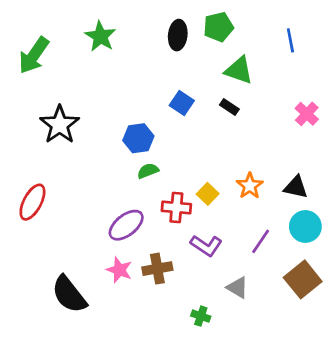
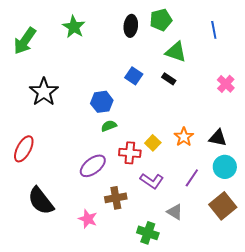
pink star: (119, 270) -> (88, 219), moved
black semicircle: (69, 294) -> (41, 201), moved
green cross: (201, 316) -> (148, 233), size x1.5

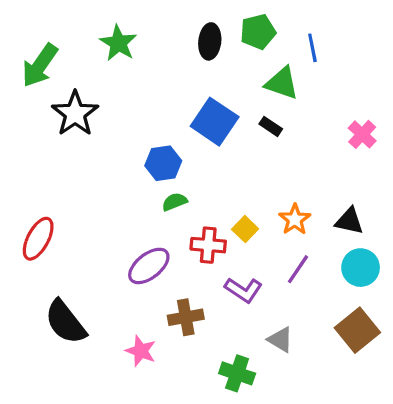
blue line: (214, 30) -> (312, 48), moved
blue square: (134, 76) -> (215, 122), size x1.6
black star: (44, 92) -> (75, 114), moved
purple line: (192, 178) -> (298, 269), moved

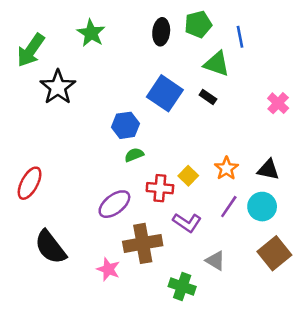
cyan circle: (361, 268) -> (262, 207), moved
brown cross: (186, 317) -> (143, 243), size x1.4

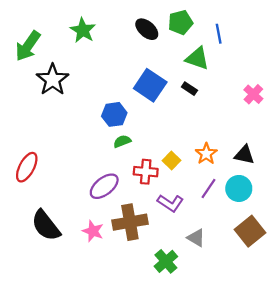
black ellipse: (161, 32) -> (147, 29), turned -55
pink star: (108, 269) -> (93, 231), moved
green cross: (182, 286) -> (166, 261), turned 30

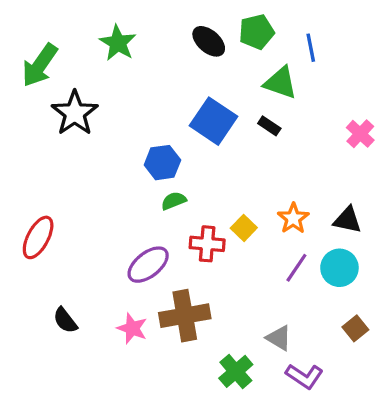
purple L-shape: (170, 203) -> (304, 376), moved
black semicircle: (46, 225) -> (65, 320), size x0.6
brown square: (250, 231) -> (355, 328), size x0.6

